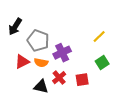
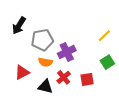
gray pentagon: (38, 41) -> (42, 40), turned -30
red triangle: (22, 62) -> (22, 72), moved

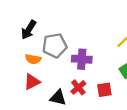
purple cross: (67, 52) -> (82, 59), turned 30
orange semicircle: (45, 62) -> (33, 59), moved

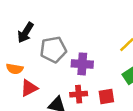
orange semicircle: (33, 59) -> (15, 69), moved
red cross: (78, 87) -> (79, 94), turned 35

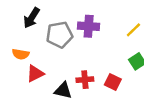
purple cross: (82, 64) -> (89, 26), moved
red square: (106, 97) -> (113, 82), turned 35

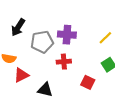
red cross: (85, 80) -> (64, 62), moved

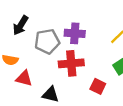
red cross: (64, 62) -> (71, 63), size x1.5
red triangle: (21, 75) -> (24, 78), turned 42

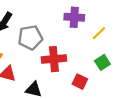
purple cross: (75, 33) -> (74, 17), moved

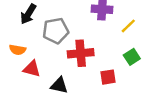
red square: (80, 82) -> (108, 77), turned -35

